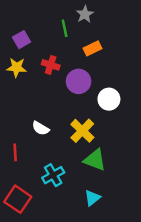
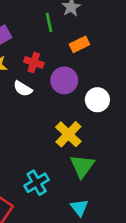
white semicircle: (41, 128) -> (23, 89), moved
green triangle: (95, 160) -> (82, 166), turned 45
cyan triangle: (92, 198) -> (79, 208), turned -30

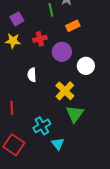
red cross: (34, 62) -> (40, 39), turned -32
white semicircle: (23, 89) -> (32, 75), moved, turned 56
cyan triangle: (79, 208) -> (58, 144), moved

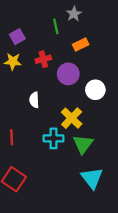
cyan cross: (42, 126) -> (53, 138), moved, turned 30
cyan triangle: (58, 144) -> (92, 178), moved, size x1.5

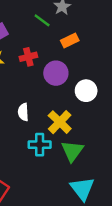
green line: (56, 26) -> (42, 20), turned -42
white semicircle: (34, 100) -> (23, 112), moved

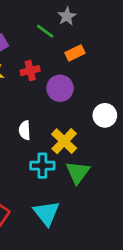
white circle: (86, 91) -> (105, 115), moved
cyan triangle: (82, 189) -> (46, 213), moved

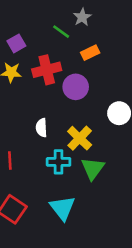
red cross: (30, 71) -> (47, 70), size x1.5

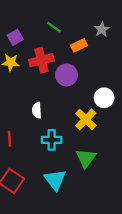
gray star: (82, 17) -> (102, 29), moved
yellow cross: (80, 138) -> (86, 119), moved
green triangle: (93, 168) -> (86, 158), moved

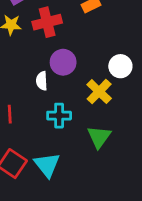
purple circle: (66, 75) -> (63, 62), moved
cyan triangle: (55, 180) -> (47, 165), moved

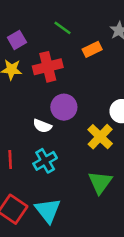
white semicircle: (42, 81) -> (42, 126), turned -66
cyan cross: (59, 116) -> (45, 161), moved, turned -30

